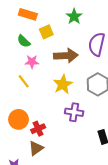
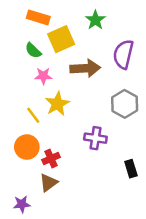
yellow square: (46, 32) -> (61, 39), size x1.5
yellow line: (24, 81) -> (33, 115), moved
yellow star: (63, 84) -> (57, 104), moved

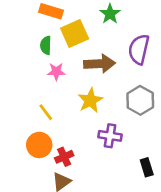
green semicircle: (33, 50) -> (46, 45), turned 48
yellow star: (57, 104) -> (90, 100), moved

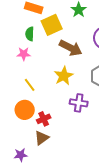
brown arrow: (100, 64) -> (71, 48), turned 30
pink star: (56, 72) -> (24, 54), moved

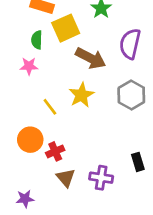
yellow line: (30, 85) -> (50, 107), moved
purple cross: (79, 103) -> (101, 178), moved
brown triangle: (42, 138) -> (66, 178), moved, turned -35

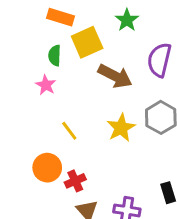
pink star: (29, 66) -> (46, 85), turned 30
yellow star: (81, 95) -> (121, 128), moved

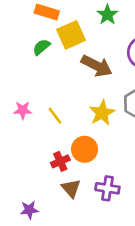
green semicircle: (55, 56) -> (41, 47), turned 48
pink star: (46, 85) -> (23, 110), moved, turned -30
orange circle: (47, 168) -> (85, 149), moved

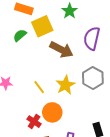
yellow line: (55, 116) -> (39, 87), moved
red cross: (60, 161) -> (34, 122), turned -32

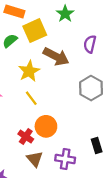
purple semicircle: (92, 38) -> (90, 44), size x0.7
yellow star: (65, 85) -> (29, 71), moved

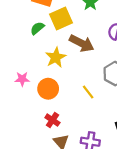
yellow line: (31, 98) -> (88, 92), moved
orange circle: (46, 126) -> (48, 89), moved

